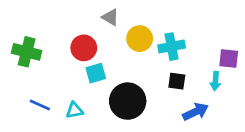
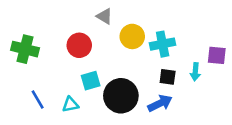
cyan square: (96, 73) -> (91, 81), moved
cyan arrow: (215, 81) -> (195, 72), moved
blue line: (40, 105) -> (38, 100), turned 36
blue arrow: (195, 112) -> (160, 103), moved

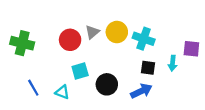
gray triangle: (104, 16) -> (92, 32), moved, turned 48
cyan cross: (163, 44) -> (144, 39), turned 30
black circle: (121, 96) -> (107, 84), size x0.7
cyan triangle: (70, 105) -> (62, 92), turned 32

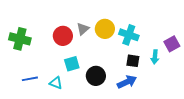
purple square: (191, 49) -> (172, 44), turned -35
blue line: (33, 88) -> (30, 79), turned -70

